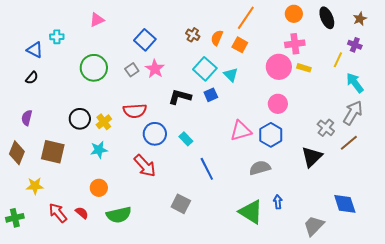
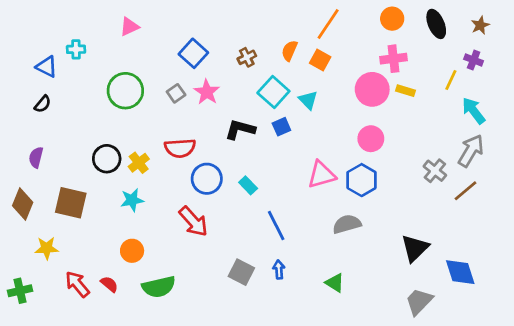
brown cross: (193, 35) -> (247, 57), moved, turned 32
black triangle: (312, 157) -> (415, 248), moved
blue arrow: (278, 202) -> (279, 269), moved
green triangle: (251, 212) -> (335, 283), size x0.6

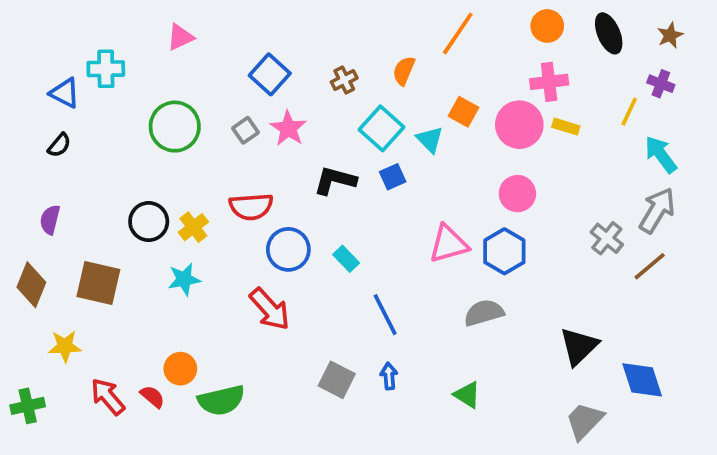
cyan cross: (76, 49) -> (106, 69), size x1.4
orange square: (320, 60) -> (463, 112), moved
orange circle: (132, 251) -> (180, 369), moved

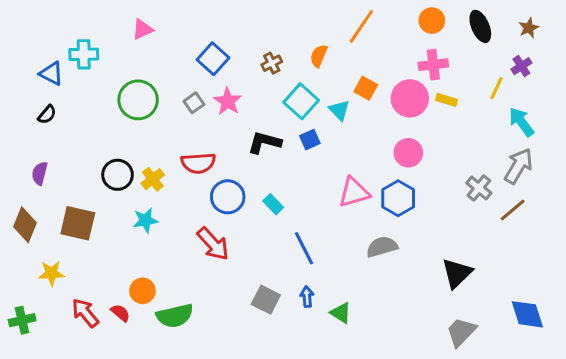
purple cross: (661, 84) -> (521, 66), turned 36
blue diamond: (642, 380) -> (527, 314), moved
green triangle: (467, 395) -> (341, 313), moved

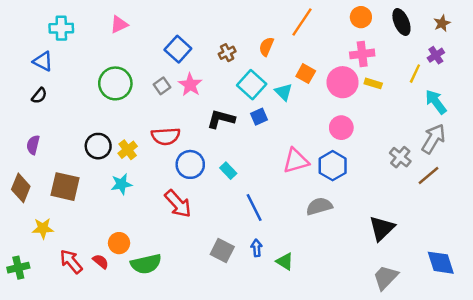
cyan cross: (84, 54) -> (61, 28), moved

